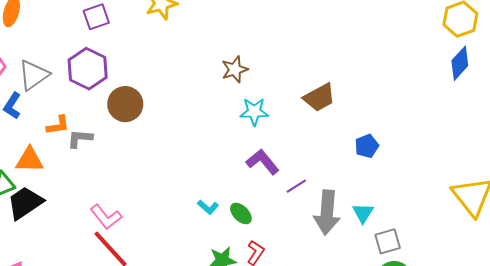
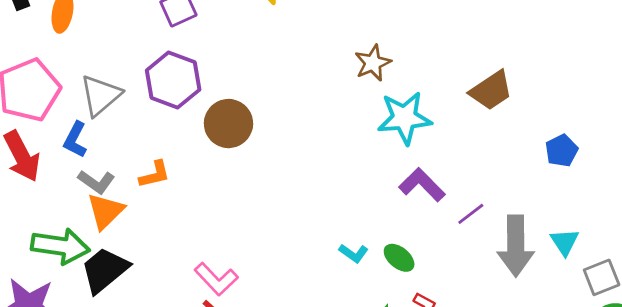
cyan star: (254, 112) -> (404, 118), size x1.4
orange L-shape: (58, 125) -> (155, 174), moved
gray L-shape: (80, 139) -> (96, 182), moved, turned -144
orange triangle: (30, 160) -> (105, 211), turned -40

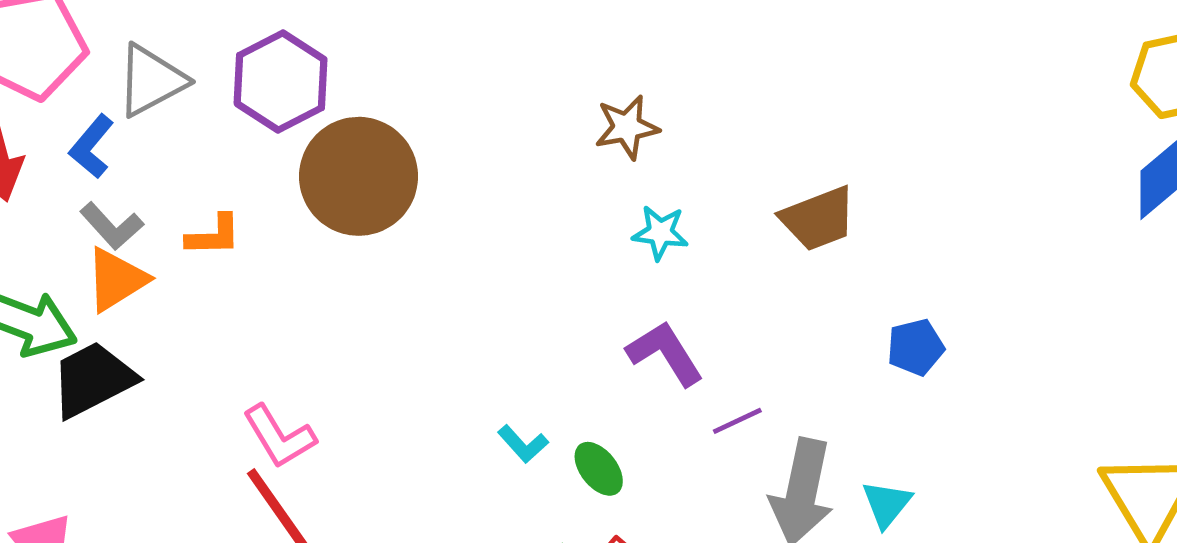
cyan star: (404, 118) -> (660, 233), size x0.6
brown circle: (228, 124) -> (359, 176), size x1.4

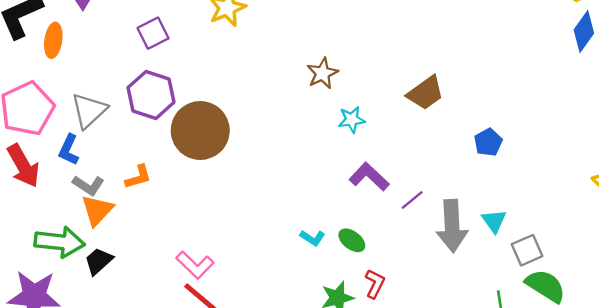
black trapezoid: (93, 379) -> (99, 261), size x0.7

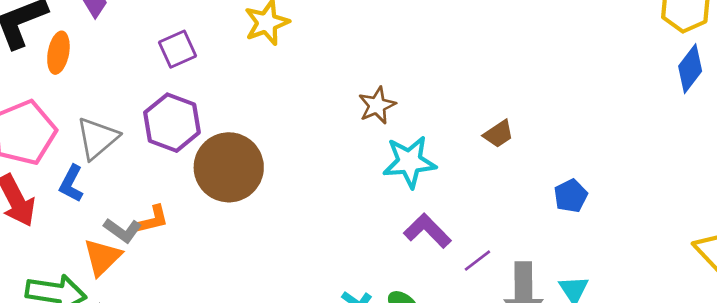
brown trapezoid: (425, 93) -> (499, 134), size x0.7
cyan star: (352, 120) -> (409, 162), size x1.6
gray L-shape: (88, 185) -> (123, 230), moved

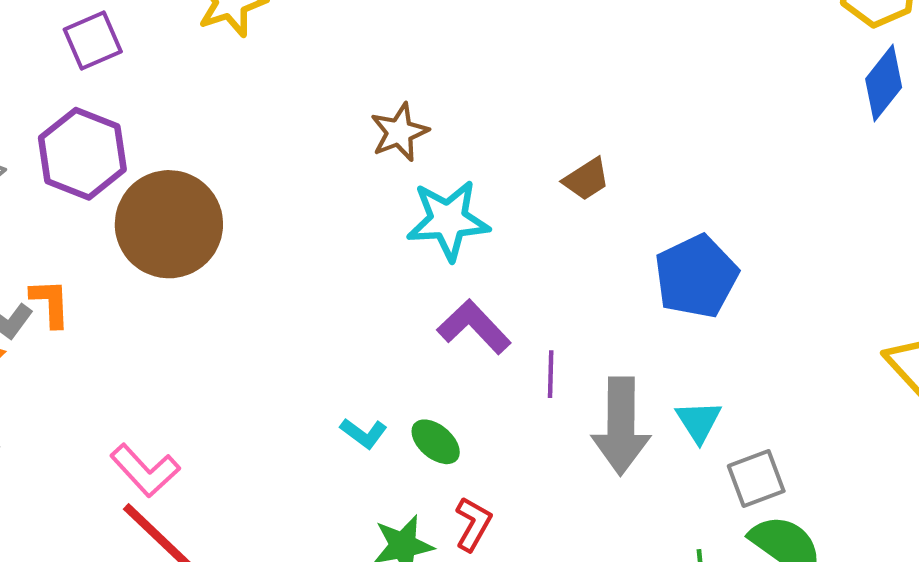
blue pentagon: (571, 196) -> (696, 276), size x1.6
orange L-shape: (153, 220) -> (50, 303), turned -80
purple line: (477, 261) -> (551, 374), turned -52

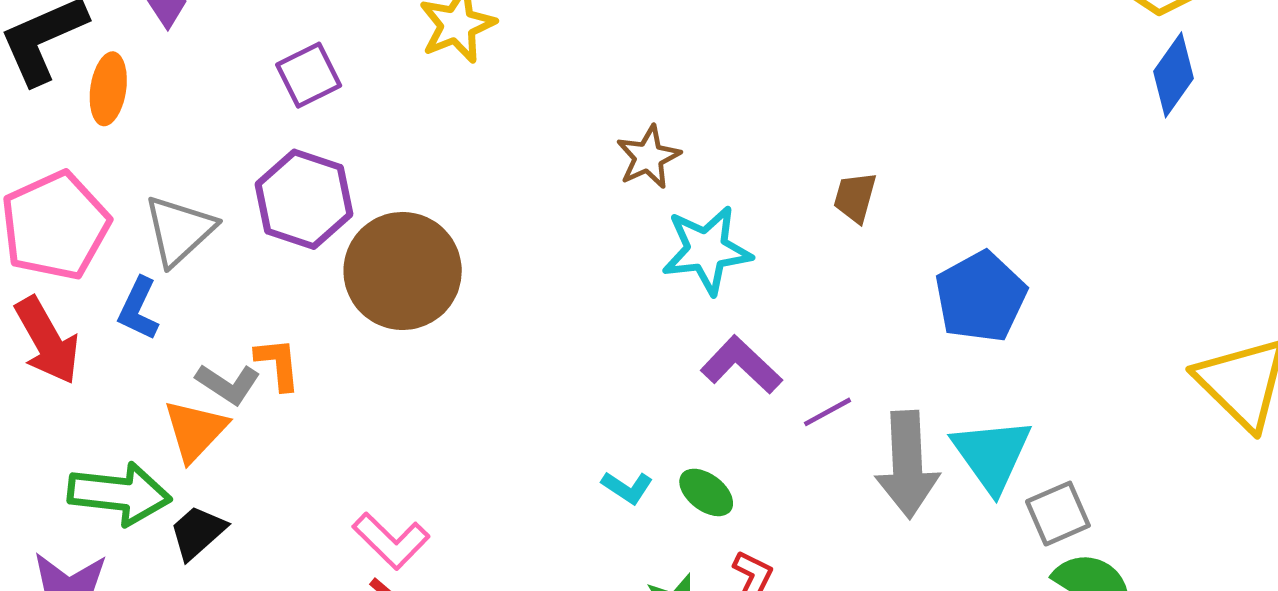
brown trapezoid: (586, 179) -> (855, 197), turned 141
purple line: (551, 374) -> (828, 412), turned 63
cyan triangle: (699, 421) -> (992, 455), size x1.6

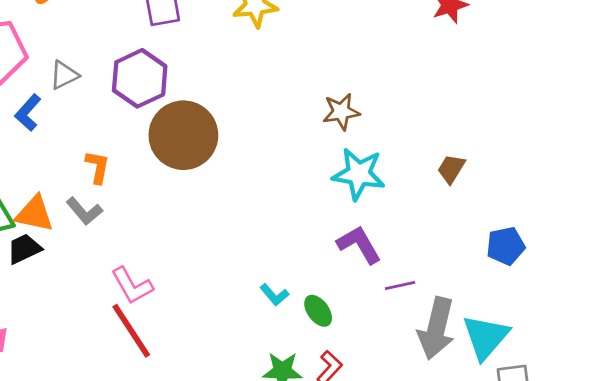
gray triangle: (179, 230) -> (64, 75), size x0.7
blue pentagon: (981, 297) -> (506, 246), size x0.7
gray L-shape: (228, 384) -> (84, 211), moved
orange triangle: (195, 430) -> (34, 214), moved, turned 42

